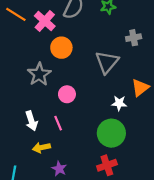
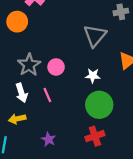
orange circle: (61, 48) -> (17, 22), moved
gray star: (39, 74) -> (29, 65), moved
white star: (119, 103) -> (93, 76), moved
yellow arrow: (41, 148) -> (17, 119), moved

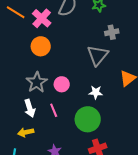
gray cross: (121, 12) -> (112, 32), moved
orange circle: (17, 22) -> (41, 46), moved
green circle: (99, 105) -> (88, 119), moved

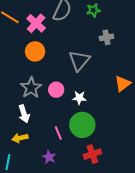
gray triangle: (98, 55) -> (79, 61), moved
white star: (96, 92) -> (79, 98), moved
pink line: (54, 110) -> (58, 133), moved

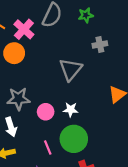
orange circle: (35, 51) -> (14, 53), moved
gray star: (31, 88) -> (18, 99), turned 30
pink circle: (56, 90) -> (46, 112), moved

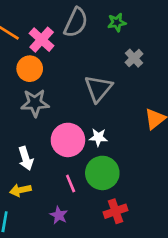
gray cross: (100, 44) -> (134, 58), turned -32
gray star: (18, 99) -> (35, 103), moved
pink circle: (46, 112) -> (68, 140), size x1.6

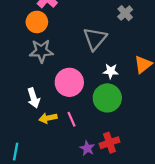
white star: (98, 137) -> (111, 71), moved
green circle: (102, 173) -> (107, 98), moved
yellow arrow: (20, 190) -> (48, 118), moved
purple star: (59, 215) -> (87, 148), moved

